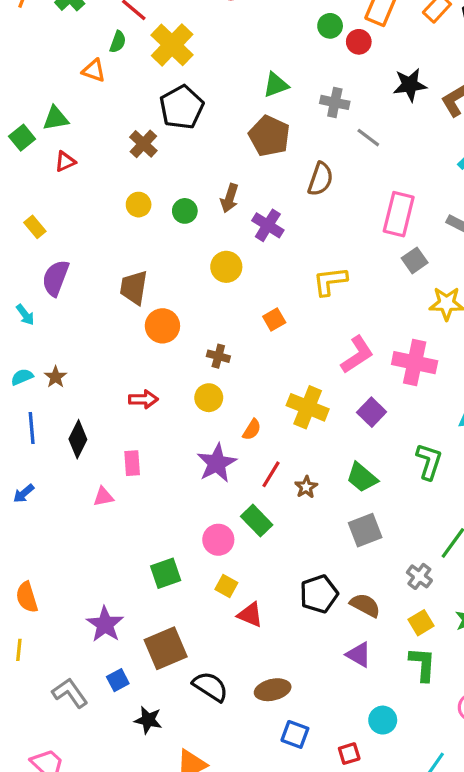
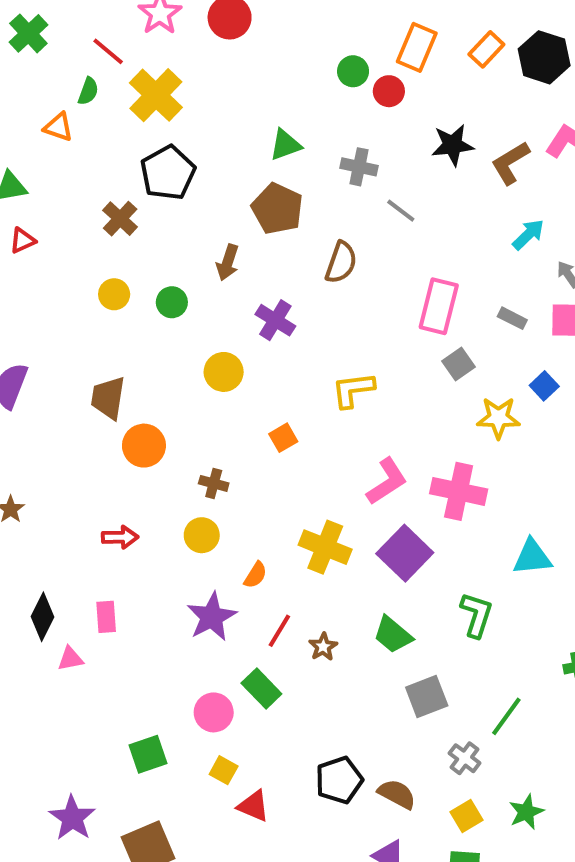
brown arrow: (229, 198) -> (228, 262), moved
purple square: (372, 412) -> (405, 553), size x1.5
black diamond: (78, 439) -> (42, 617), moved
gray square: (365, 530) -> (427, 696), moved

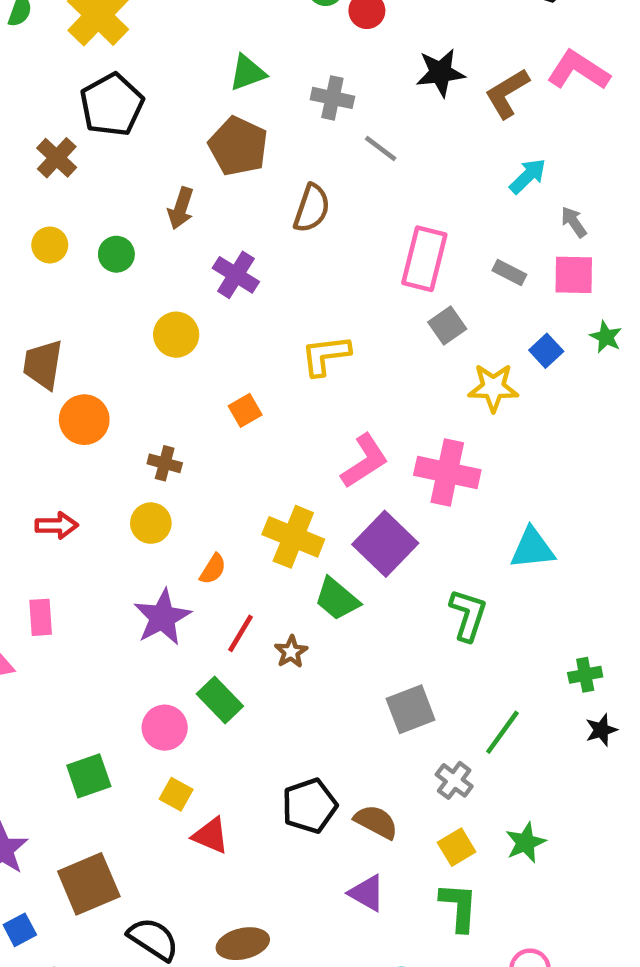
green trapezoid: (393, 635) -> (337, 599), moved

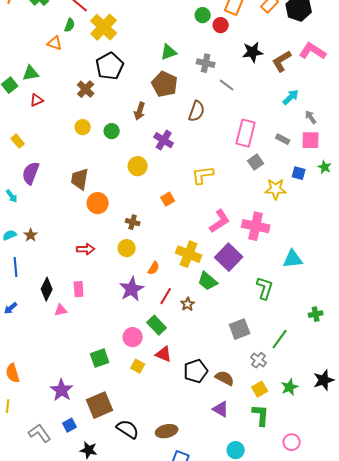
blue square: (546, 351) -> (299, 173), turned -32
black star: (601, 730) -> (324, 380), moved, size x1.5
red triangle: (211, 836) -> (164, 354), moved

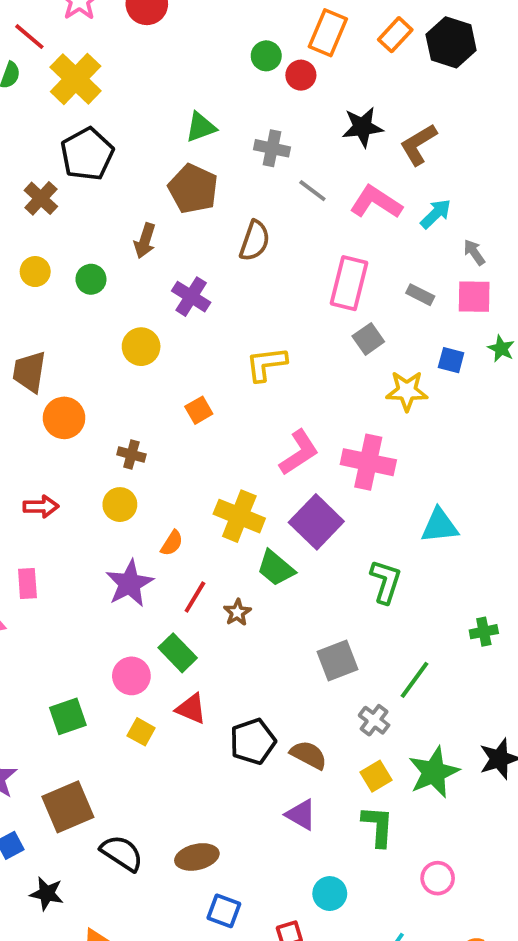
pink L-shape: (313, 51) -> (376, 202), moved
green star: (290, 387) -> (434, 772), size x1.5

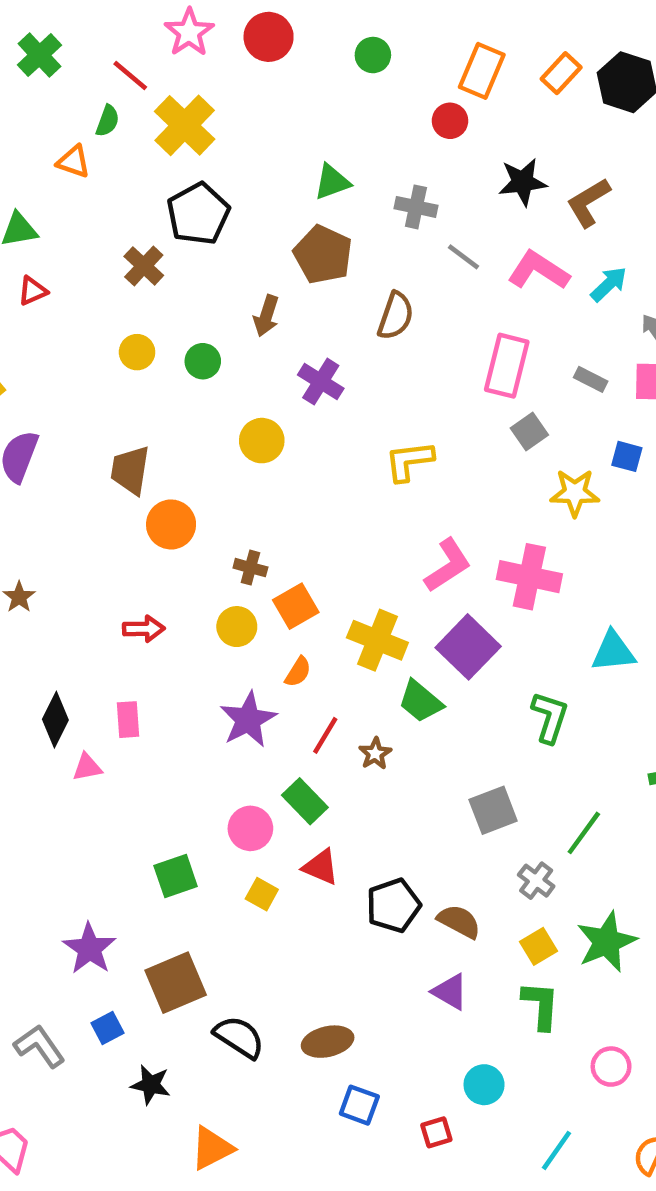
green circle: (266, 56) -> (373, 55), moved
orange square: (199, 410) -> (296, 606), moved, size x1.4

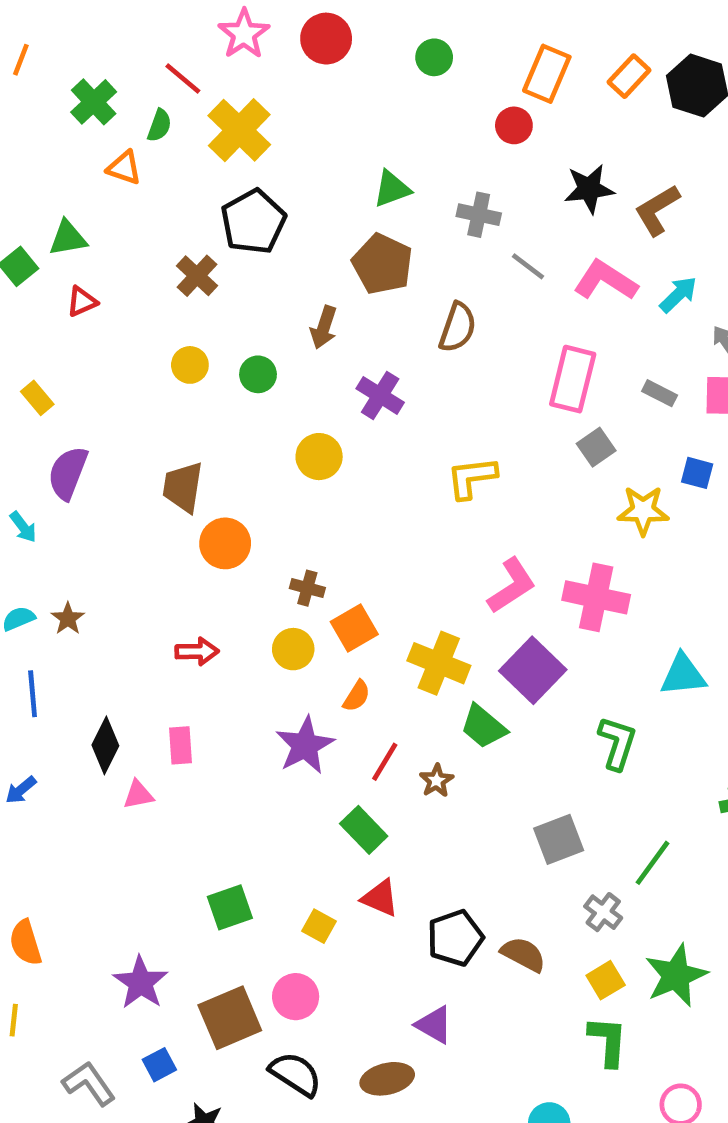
green cross: (39, 55) -> (94, 102), moved
pink circle: (250, 828) -> (296, 997), moved
purple triangle: (450, 992) -> (434, 1025), moved

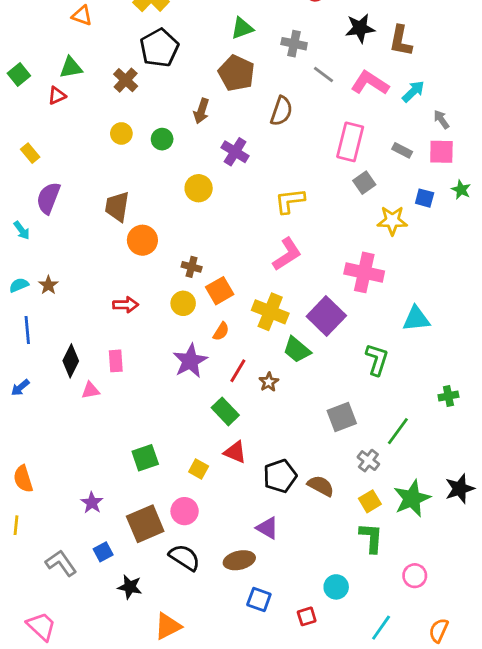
brown L-shape: (657, 210) -> (401, 41), turned -48
green triangle: (68, 238) -> (71, 68), moved
pink L-shape: (512, 586) -> (287, 254), moved
purple star: (141, 983) -> (92, 503), size x0.7

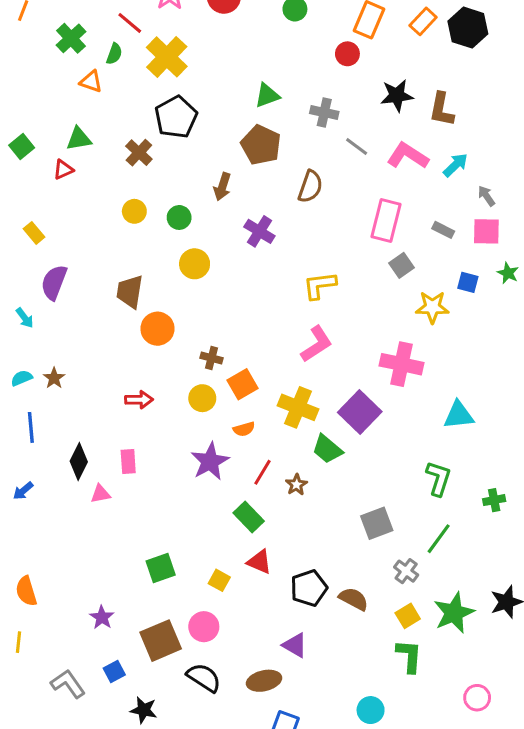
yellow circle: (199, 188) -> (195, 264), moved
orange semicircle: (221, 331) -> (244, 429), turned 42
green L-shape: (377, 359) -> (439, 478), moved
pink circle: (415, 576) -> (477, 698), moved

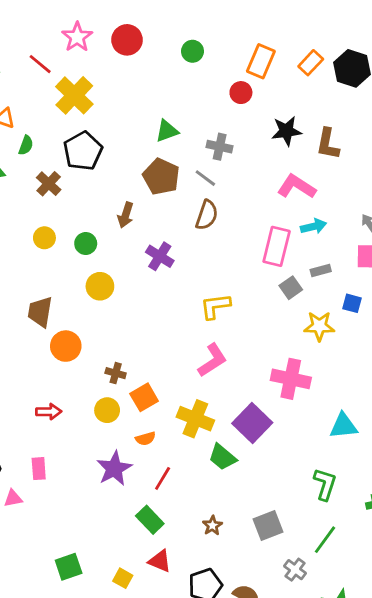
green semicircle: (114, 54) -> (26, 145), moved
gray line: (357, 146) -> (205, 178), moved
cyan arrow: (456, 165) -> (314, 226), moved, turned 30
gray rectangle: (443, 230) -> (321, 271), moved, turned -42
brown star: (296, 485) -> (212, 525), moved

